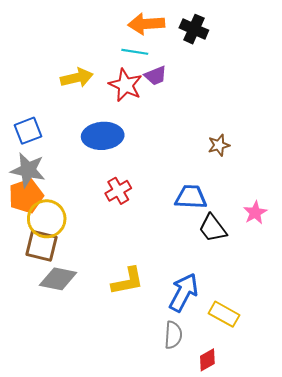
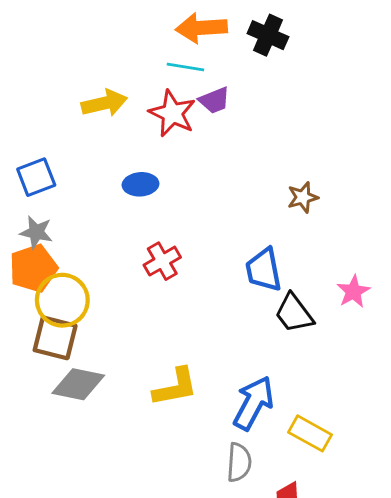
blue ellipse: (103, 136) -> (141, 184), size x0.6
gray star: (28, 170) -> (36, 232), size x0.7
blue trapezoid: (191, 197) -> (264, 270), turned -104

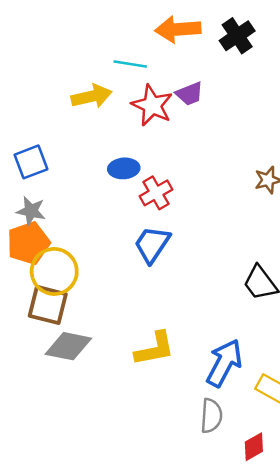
black cross: (268, 35) -> (237, 36), turned 32
cyan line: (185, 67) -> (130, 64), moved
red cross: (162, 261) -> (156, 193), moved
blue trapezoid: (264, 270) -> (152, 244), moved, turned 45

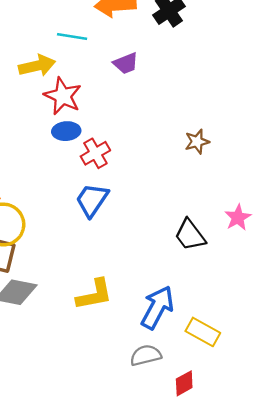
red star: (152, 105) -> (63, 96), moved
gray semicircle: (211, 416) -> (146, 355), turned -108

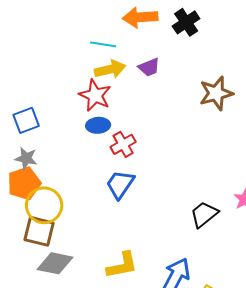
yellow arrow: (37, 66) -> (110, 69), moved
brown star: (197, 142) -> (216, 93), moved, size x1.6
black trapezoid: (190, 235) -> (204, 214), turned 88

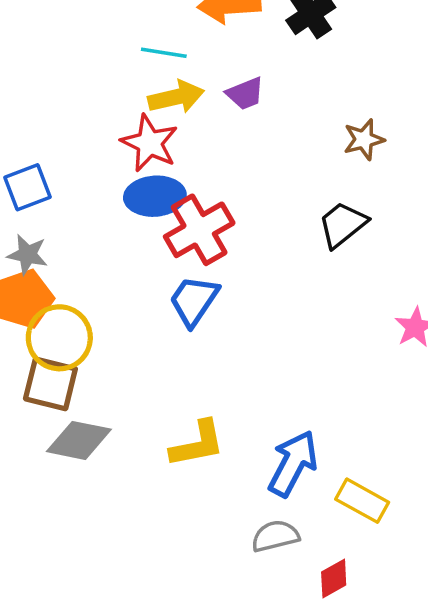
brown star: (216, 93) -> (364, 140), size x0.7
blue ellipse: (98, 125) -> (155, 196), size x1.4
red cross: (123, 144) -> (199, 230), size x1.5
black trapezoid: (204, 214) -> (343, 224), moved

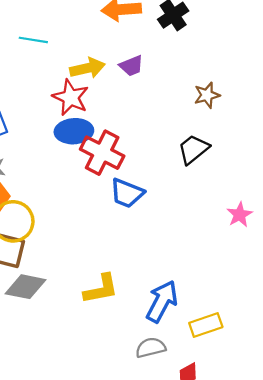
cyan line: (164, 53) -> (33, 40), moved
red cross: (199, 230) -> (102, 153), turned -33
blue trapezoid: (194, 301) -> (127, 193), moved, turned -102
yellow rectangle: (362, 501) -> (206, 325), turned -48

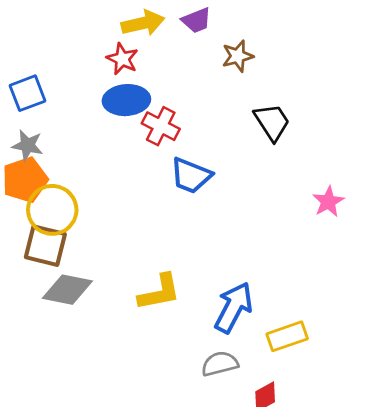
brown star: (207, 95) -> (238, 56), moved
red star: (71, 97) -> (122, 59), size x0.7
black trapezoid: (193, 149) -> (272, 122), turned 96
red cross: (102, 153) -> (161, 126), size x0.7

